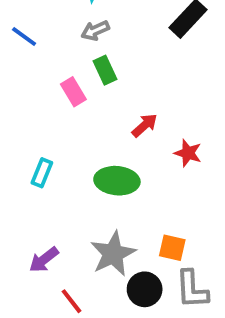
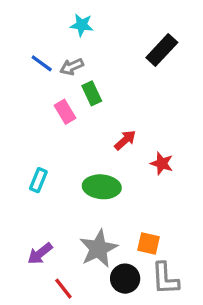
gray arrow: (95, 31) -> (72, 67), moved
blue line: (24, 36) -> (42, 63), moved

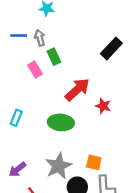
black rectangle: (162, 50) -> (111, 48), moved
blue line: (42, 63) -> (19, 35), turned -35
gray arrow: (72, 67) -> (40, 38), turned 98
red arrow: (125, 140) -> (77, 90), size x1.6

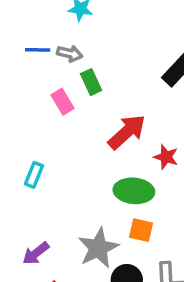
gray arrow: (40, 38) -> (70, 53), turned 119
green ellipse: (61, 122) -> (134, 191), moved
orange square: (94, 162) -> (141, 230), moved

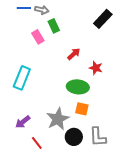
red arrow: (127, 132) -> (74, 54), size x0.6
cyan rectangle: (34, 175) -> (22, 78), size x1.6

